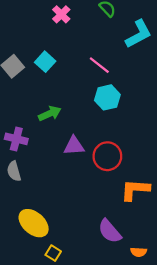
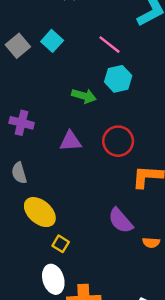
green arrow: (50, 114) -> (84, 96), moved, turned 40
purple triangle: (74, 146) -> (70, 141), moved
gray semicircle: (14, 171) -> (19, 173), moved

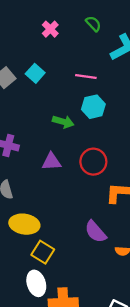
pink line: (110, 45) -> (86, 76), turned -30
yellow ellipse: (40, 212) -> (24, 224), turned -32
yellow square: (61, 244) -> (43, 252), size x1.5

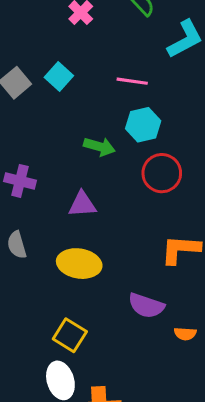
red circle: (93, 162) -> (162, 173), moved
yellow ellipse: (24, 224) -> (79, 264), moved
purple semicircle: (96, 232) -> (146, 306), turned -30

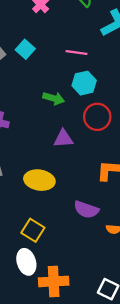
purple triangle: (82, 204) -> (63, 139), moved

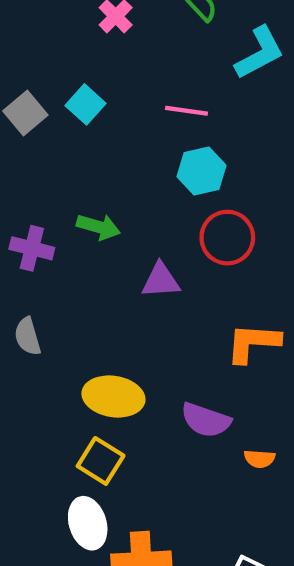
green arrow: (54, 98) -> (98, 227), moved
yellow ellipse: (39, 180) -> (113, 396), moved

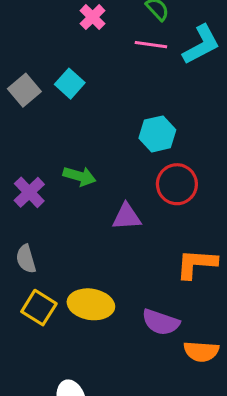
pink line: (186, 111) -> (151, 45), moved
purple cross: (32, 248) -> (29, 192), turned 32
orange semicircle: (260, 459) -> (201, 351), size x1.5
yellow square: (101, 461) -> (39, 308), moved

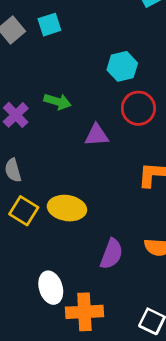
cyan square: (70, 84) -> (49, 25), turned 30
purple semicircle: (161, 322) -> (111, 254), moved, turned -88

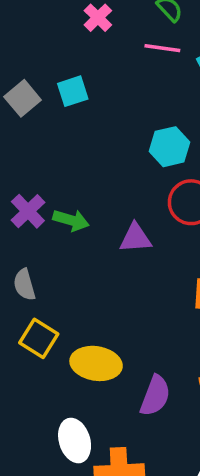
green arrow: (58, 101) -> (71, 220), moved
yellow ellipse: (67, 208) -> (96, 363), moved

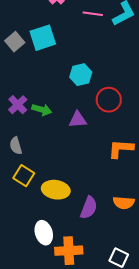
cyan square: (73, 91) -> (43, 38), size x1.5
cyan hexagon: (170, 147) -> (81, 75), moved

